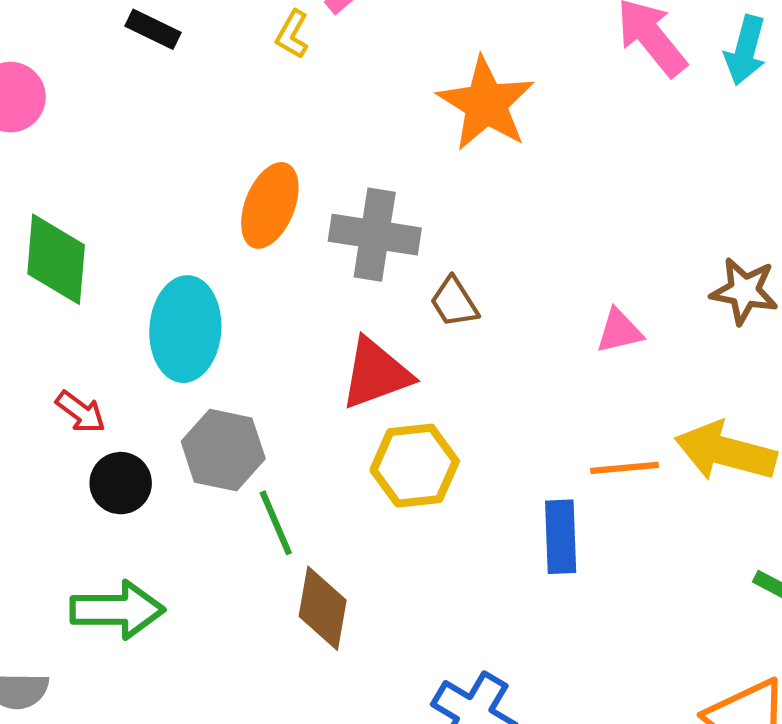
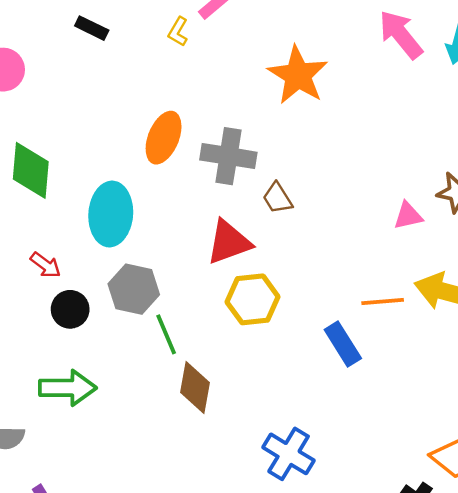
pink triangle: (619, 331) -> (408, 216), moved
blue rectangle: (561, 537) -> (343, 344), turned -30

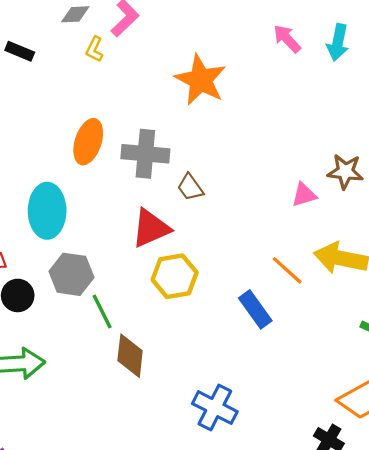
pink arrow: (401, 35) -> (287, 39), size x0.7
orange line: (383, 301) -> (287, 270), turned 51

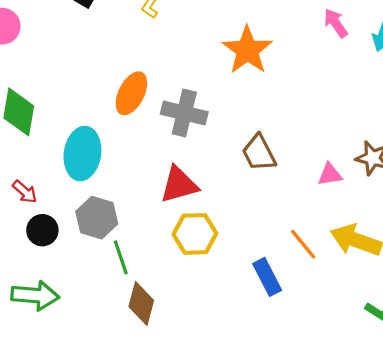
brown trapezoid: (190, 187) -> (259, 153), moved, size x1.4

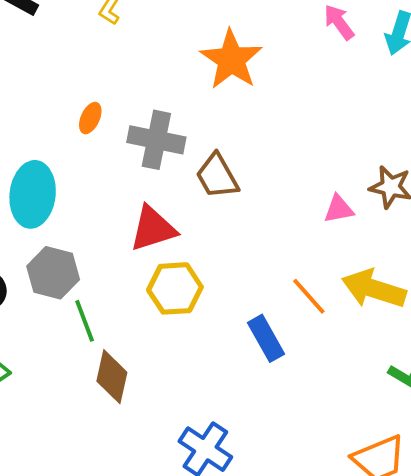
orange ellipse: (131, 93) -> (90, 118), size x0.6
brown trapezoid: (259, 153) -> (217, 176), moved

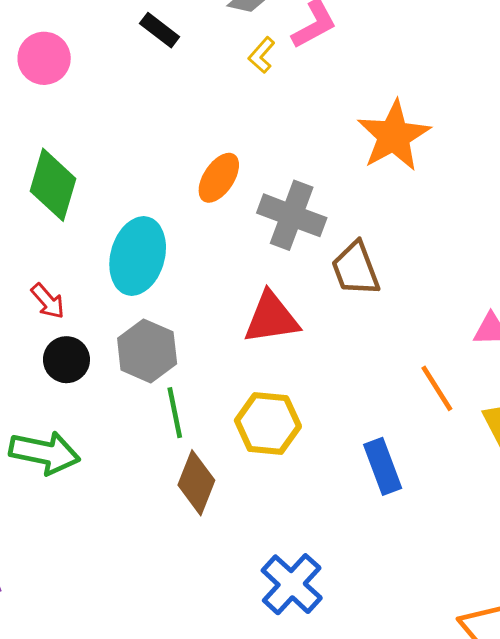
orange ellipse: (90, 118) -> (219, 178), size x1.4
yellow hexagon: (175, 288) -> (268, 423), moved
orange line: (309, 296) -> (437, 388), moved

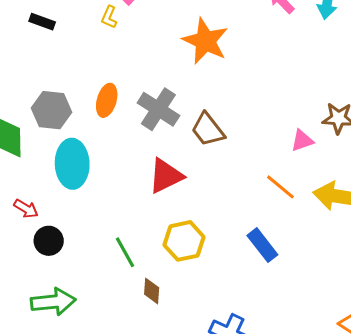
gray cross: (292, 215) -> (158, 109), turned 30
gray hexagon: (147, 351) -> (51, 110), moved
brown diamond: (196, 483) -> (152, 291), size x0.7

